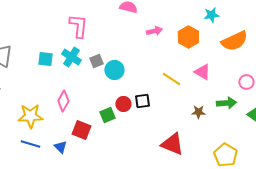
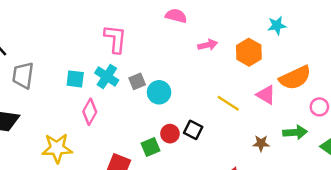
orange semicircle: (234, 41) -> (295, 78), moved
pink diamond: (63, 101) -> (90, 112), moved
black square: (142, 101) -> (193, 130), turned 35

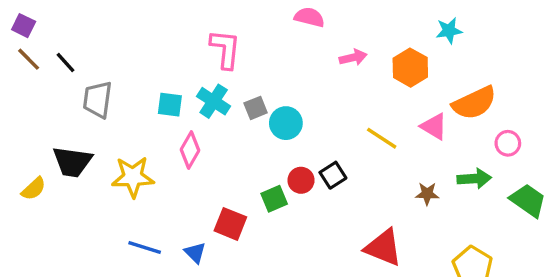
black square: (193, 130) -> (333, 175), turned 30
yellow star: (57, 148) -> (133, 177), moved

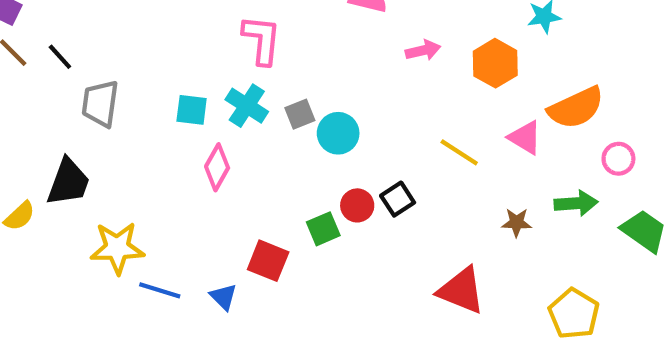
black trapezoid: (72, 162) -> (68, 182), turned -78
yellow star: (133, 177) -> (117, 248), moved

